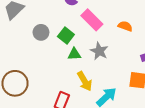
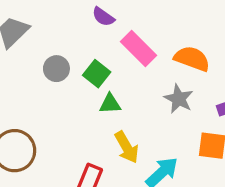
orange semicircle: (125, 26) -> (192, 59), size x1.5
gray star: (99, 51) -> (179, 99), moved

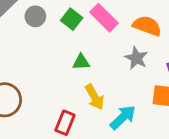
gray circle: (56, 69) -> (35, 16), moved
green square: (97, 74) -> (72, 19), moved

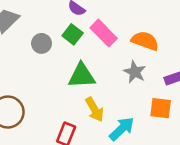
gray circle: (35, 16) -> (42, 43), moved
green triangle: (81, 62) -> (82, 76), size x1.6

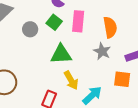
pink rectangle: (104, 33) -> (78, 21), turned 50
orange semicircle: (145, 41) -> (110, 27), turned 60

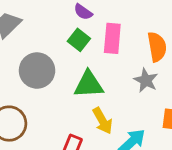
gray circle: (30, 29) -> (37, 71), moved, size x1.6

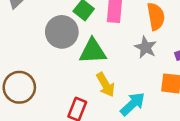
gray circle: (37, 71) -> (62, 32), moved

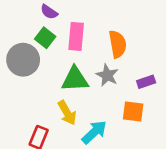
green triangle: (93, 51) -> (75, 79), moved

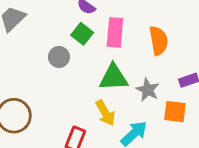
gray circle: (23, 60) -> (59, 57), size x0.6
gray star: (107, 75) -> (148, 90), moved

